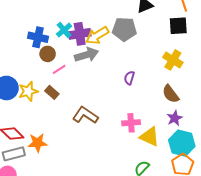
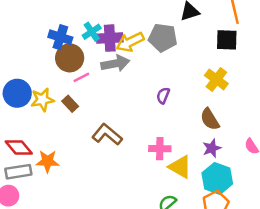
brown circle: (48, 54) -> (70, 58), size x1.5

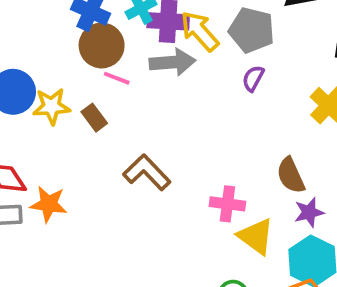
yellow arrow: (130, 42) -> (200, 31), turned 68
pink line: (81, 77) -> (117, 78), turned 42
purple semicircle: (163, 96) -> (253, 78), moved
brown semicircle: (210, 119) -> (291, 175), moved

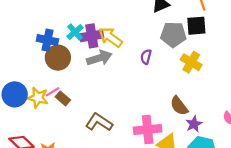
gray pentagon: (252, 30) -> (173, 34), moved
pink line: (117, 78) -> (52, 92), moved, turned -40
yellow star: (51, 106) -> (38, 98), turned 30
pink cross: (227, 204) -> (148, 130), size x1.4

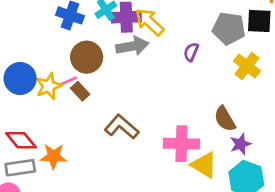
brown circle: (58, 58) -> (87, 57), moved
yellow star: (38, 98) -> (49, 86), turned 30

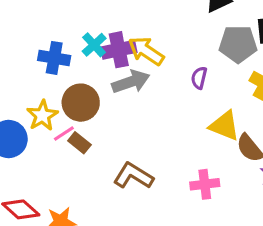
yellow star: (49, 86) -> (42, 115), moved
pink cross: (181, 144) -> (205, 184), size x0.7
yellow triangle: (204, 165) -> (224, 126), moved

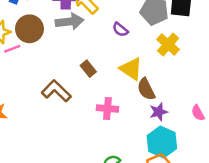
purple semicircle: (199, 78) -> (120, 30), turned -77
brown rectangle: (79, 143) -> (88, 69), moved

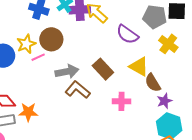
gray arrow: (70, 22) -> (67, 72), moved
purple semicircle: (120, 30) -> (127, 34), size x1.6
brown rectangle: (88, 69) -> (103, 69), size x1.5

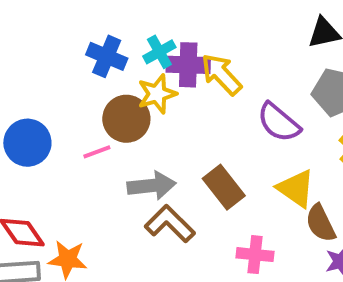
yellow star: (26, 44) -> (157, 94), moved

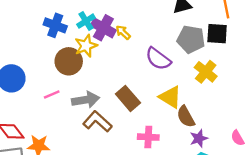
purple cross: (188, 65) -> (103, 28), turned 30
yellow arrow: (221, 74) -> (123, 32), size x0.6
pink line: (97, 152) -> (52, 95), moved

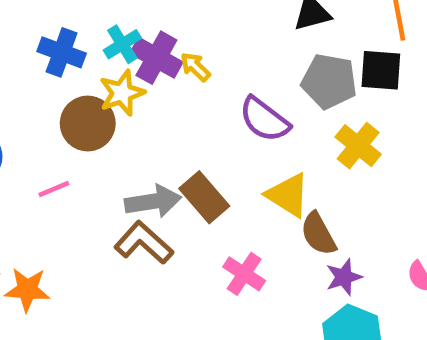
gray arrow: (86, 100) -> (153, 201), moved
pink cross: (148, 137) -> (244, 274), turned 30

